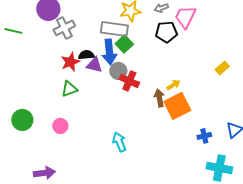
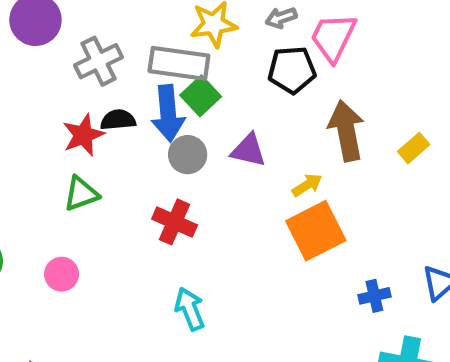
gray cross: (64, 28) -> (98, 61), moved
purple triangle: (94, 65) -> (248, 150), moved
red cross: (129, 81) -> (175, 222), moved
brown arrow: (159, 98) -> (346, 131), moved, size x1.5

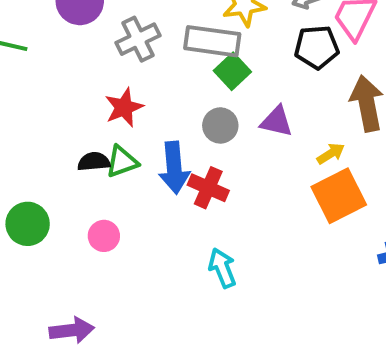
blue arrow: (168, 113) -> (174, 168), moved
black semicircle: (118, 120) -> (94, 162), moved

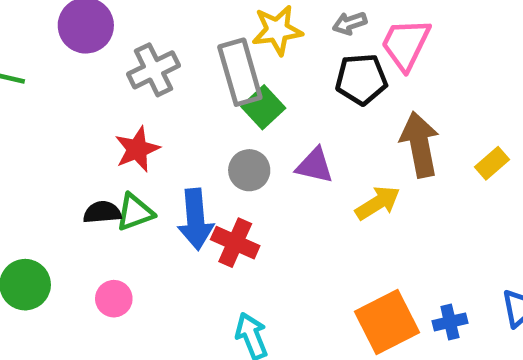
gray rectangle: (212, 41) -> (240, 72), turned 66
yellow arrow: (331, 154) -> (378, 203), size x1.4
orange square: (339, 196) -> (387, 322), moved

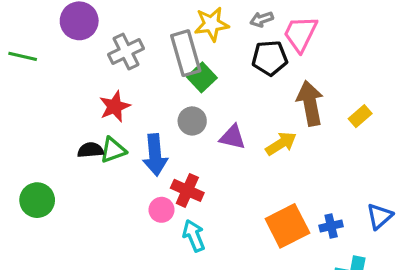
purple triangle: (315, 166) -> (233, 137), moved
red cross: (235, 243) -> (187, 190), moved
pink circle: (114, 299) -> (161, 210), moved

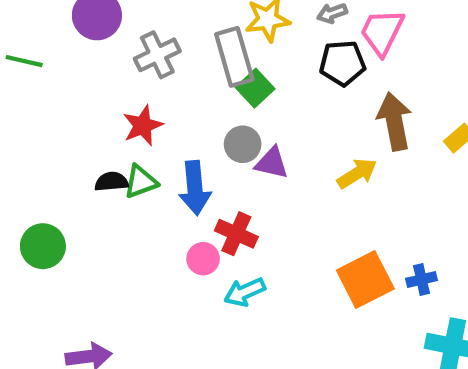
purple triangle: (233, 137) -> (272, 163), moved
cyan arrow: (194, 236) -> (245, 292), turned -92

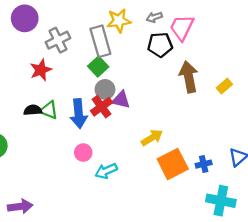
green square: (255, 88) -> (98, 67), moved
red star: (143, 126) -> (41, 70), moved
yellow arrow: (357, 173) -> (152, 138), moved
green triangle: (141, 182) -> (49, 110), turned 42
red cross: (236, 234) -> (102, 107), moved, turned 30

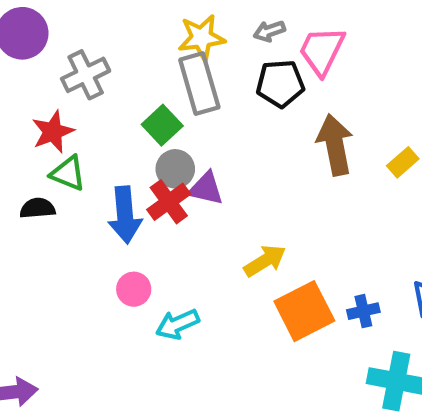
gray rectangle: (100, 41) -> (199, 84), moved
green triangle: (49, 110) -> (68, 173), moved

